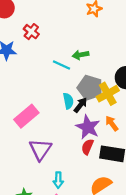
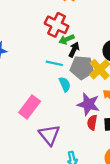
red cross: (31, 32) -> (57, 25), moved, size x1.5
cyan line: (62, 65) -> (54, 63), moved
black arrow: (80, 105) -> (74, 50), moved

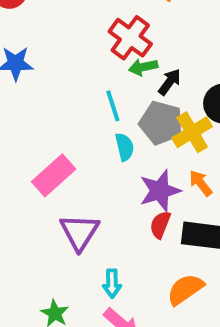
black arrow: (74, 50) -> (169, 82), moved
cyan line: (54, 63) -> (113, 106), turned 49
purple star: (88, 104) -> (160, 191), turned 30

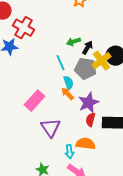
red cross: (130, 38) -> (24, 28), moved
yellow cross: (192, 132) -> (102, 61), moved
orange arrow: (201, 183) -> (68, 94), moved
orange semicircle: (185, 289) -> (86, 144), moved, turned 48

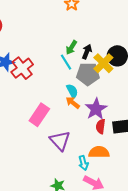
red cross: (24, 28) -> (22, 68), moved, turned 30
green arrow: (74, 42) -> (71, 47), turned -32
cyan line: (61, 63) -> (66, 62), moved

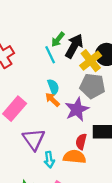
black arrow: (87, 52) -> (74, 46), size x1.5
gray pentagon: (88, 74) -> (92, 86), moved
red semicircle: (101, 126) -> (81, 142), moved
cyan arrow: (83, 163) -> (49, 160), moved

